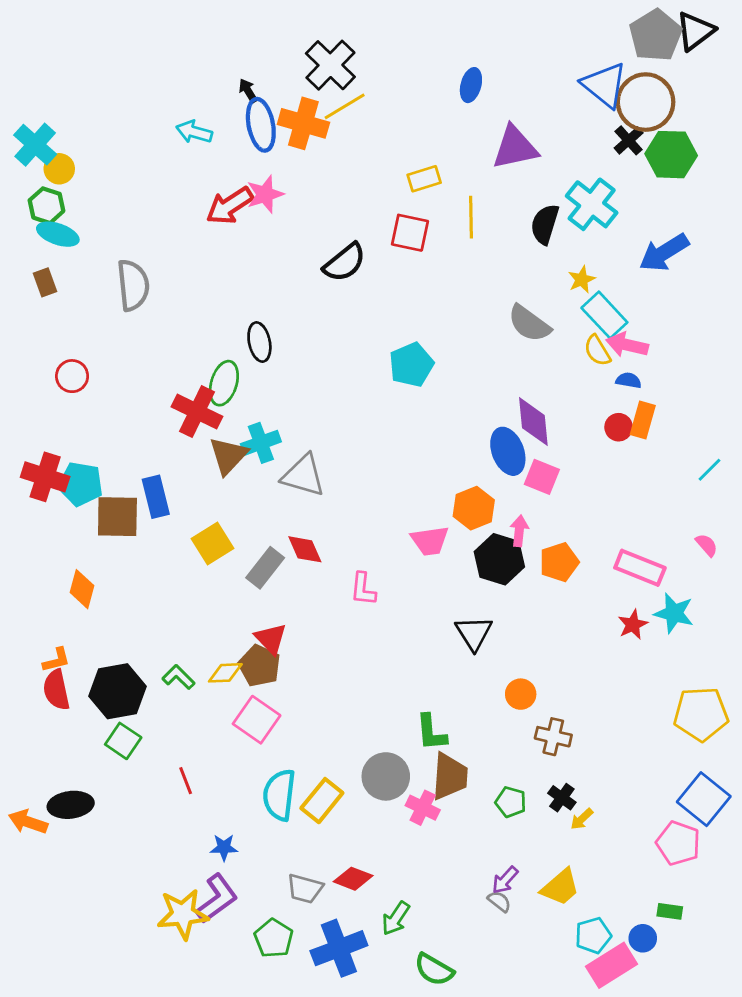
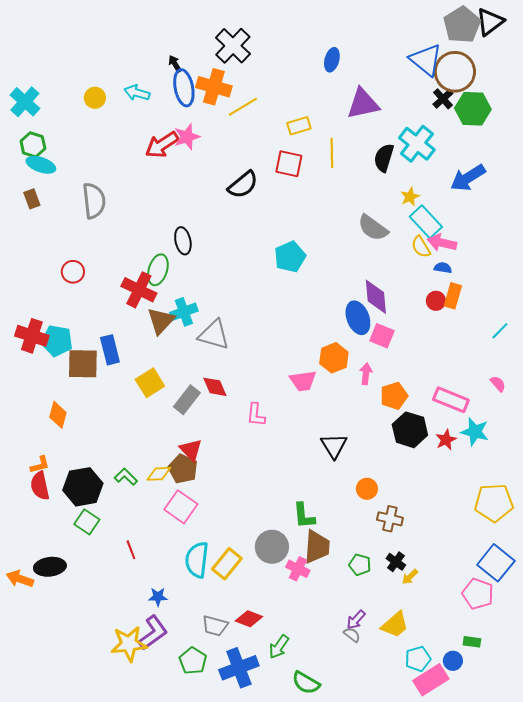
yellow line: (345, 106) -> (243, 107), moved
yellow circle: (59, 169) -> (95, 98), moved
red circle: (72, 376) -> (73, 272), moved
black hexagon: (499, 559) -> (410, 430), moved

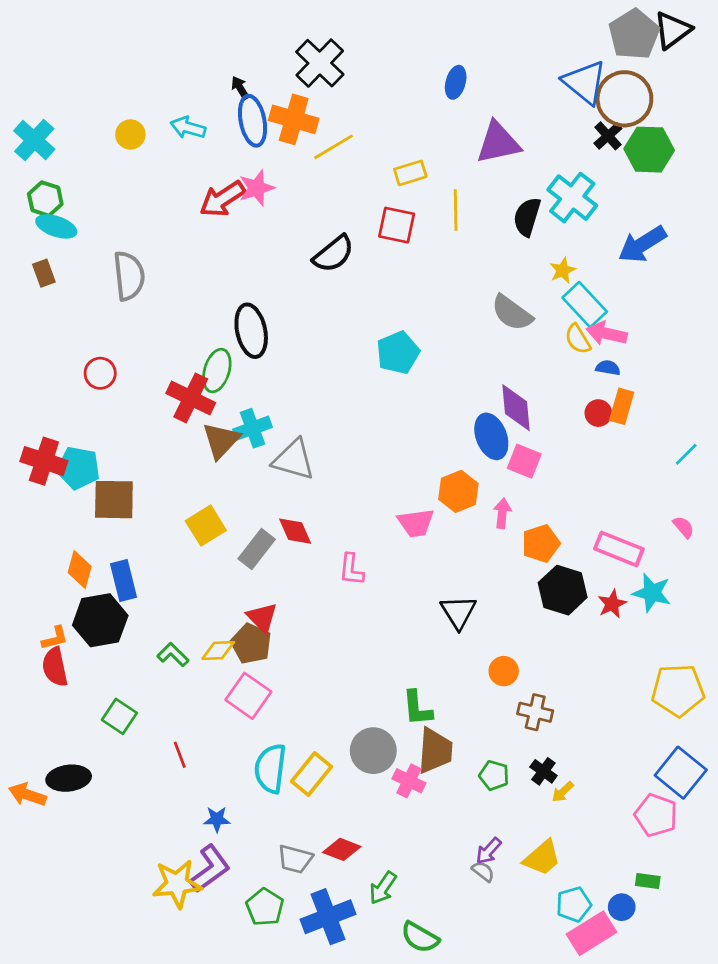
black ellipse: (183, 241) -> (251, 331), size x1.4
blue rectangle: (110, 350) -> (124, 580), moved
black hexagon: (83, 487) -> (100, 620), moved

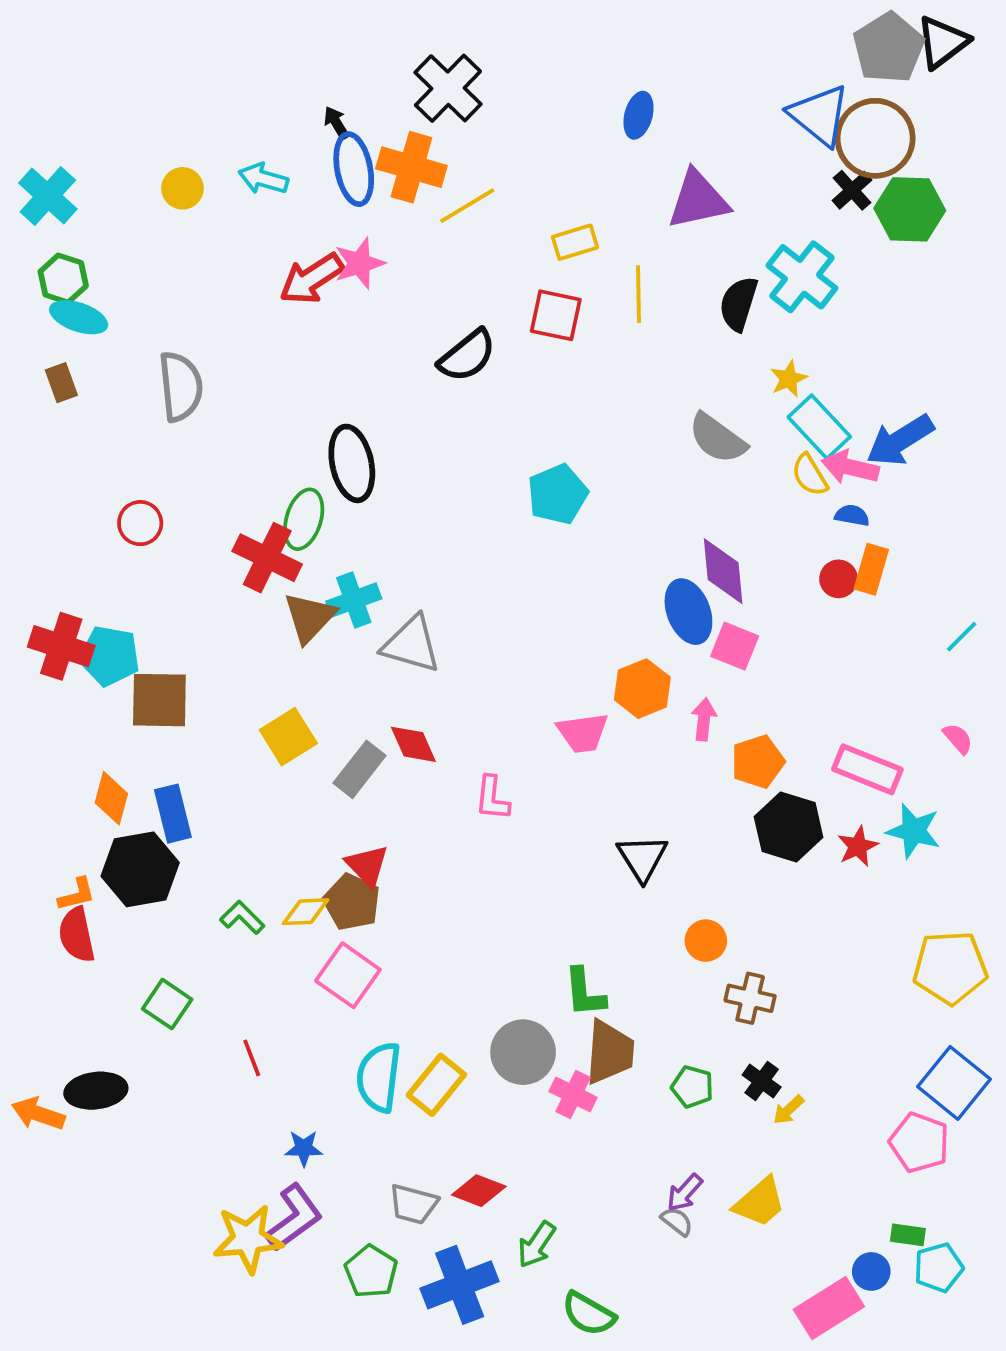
blue arrow: (642, 244) -> (900, 440), moved
cyan pentagon: (574, 904) -> (939, 1268), moved

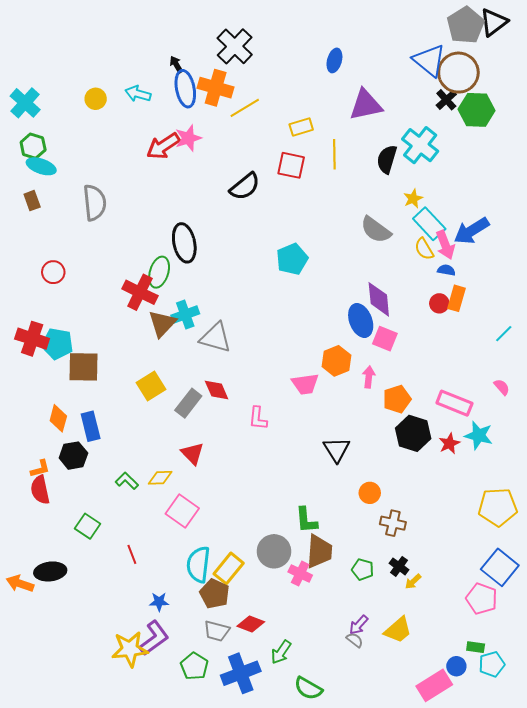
pink arrow: (850, 467) -> (445, 245), turned -124
red circle: (140, 523) -> (53, 272), moved
black hexagon: (140, 869) -> (73, 456), size x0.7
brown pentagon: (352, 902) -> (215, 594), moved

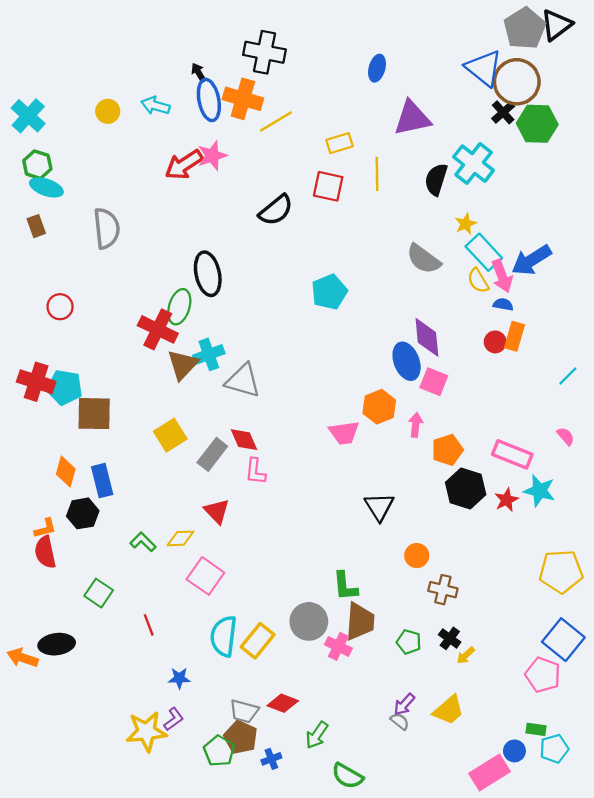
black cross: (235, 46) -> (265, 52), turned -33
pink L-shape: (258, 418) -> (255, 471), moved
brown pentagon: (215, 594) -> (241, 737), moved
purple L-shape: (154, 638) -> (174, 719), size x0.6
blue cross: (241, 673) -> (271, 759), size x0.5

